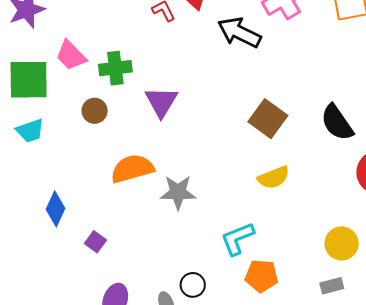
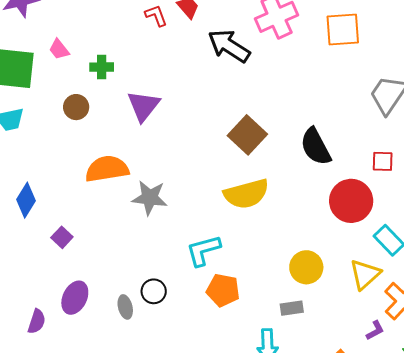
pink trapezoid: (71, 55) -> (59, 49), size x0.7
green cross: (115, 68) -> (102, 67), size x0.7
yellow semicircle: (274, 177) -> (246, 194), size x1.4

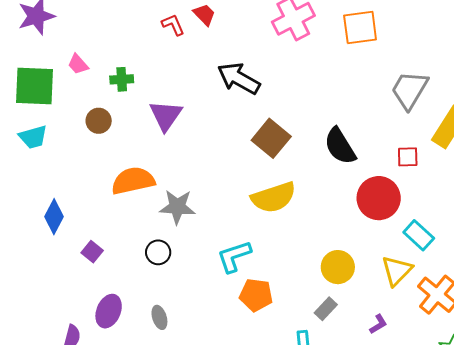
black arrow: (229, 46) -> (239, 78), moved
black circle: (154, 291) -> (158, 252), moved
gray rectangle: (292, 308) -> (326, 309), turned -35
purple L-shape: (375, 330) -> (378, 324), moved

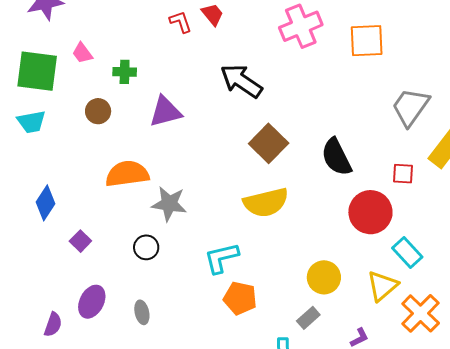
purple triangle: (166, 116) -> (165, 112), turned 36

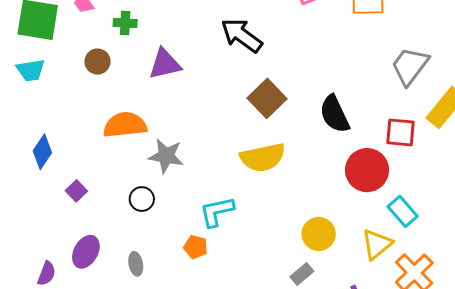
red square: (403, 174) -> (401, 132), size x1.4
orange pentagon: (240, 298) -> (196, 247), moved, size x0.7

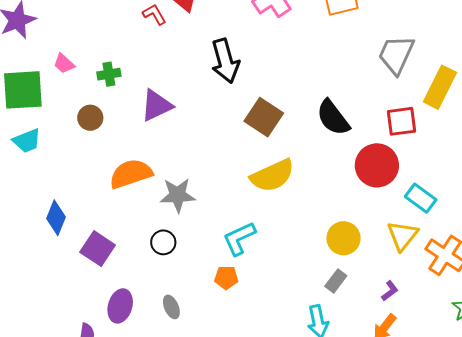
black arrow: (242, 35) -> (225, 61), turned -129
purple square: (76, 191) -> (98, 249), size x1.6

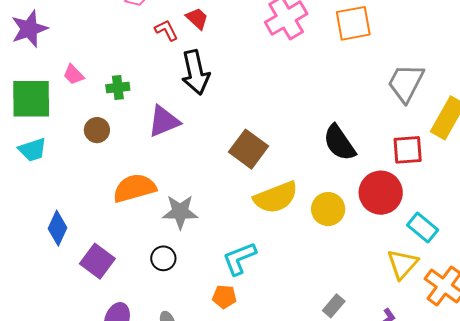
black arrow: (225, 61) -> (195, 72), moved
brown square: (264, 117) -> (249, 149), moved
yellow circle: (344, 238) -> (328, 209), moved

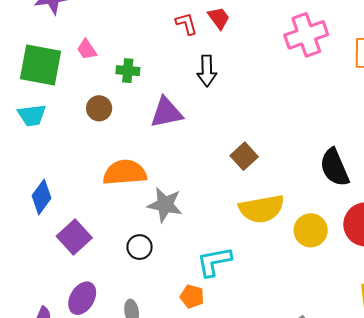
black arrow: (195, 72) -> (207, 71), size x0.7
brown square: (249, 149) -> (244, 156), size x0.7

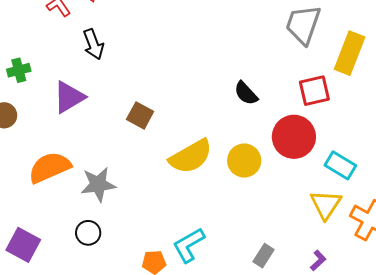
brown square: (244, 156) -> (140, 115), moved
black semicircle: (335, 167) -> (246, 93), size x0.7
cyan L-shape: (214, 262) -> (189, 245), moved

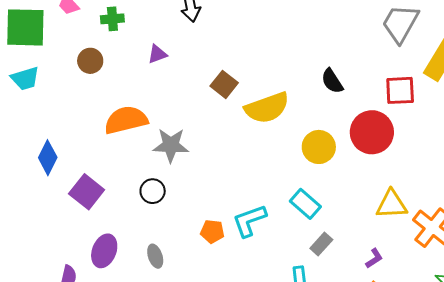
purple triangle: (69, 97) -> (157, 54), size x0.6
yellow semicircle: (191, 156) -> (267, 108), moved
cyan rectangle: (340, 165) -> (305, 204), moved
yellow triangle: (326, 204) -> (391, 204), turned 44

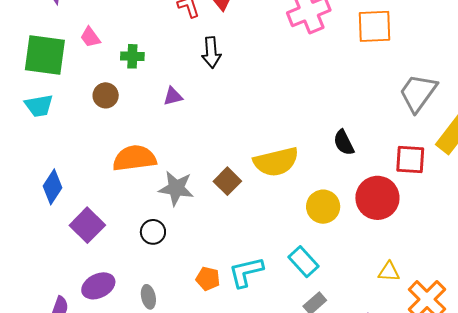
brown square: (224, 84) -> (227, 181), moved
yellow triangle: (391, 204) -> (389, 272), size x0.7
purple ellipse: (104, 251) -> (98, 286), turned 36

